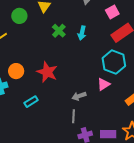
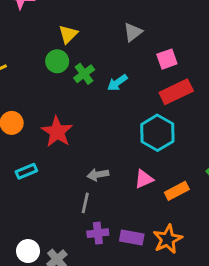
green circle: (19, 16) -> (57, 61), moved
cyan arrow: (82, 33) -> (117, 83), turned 32
pink triangle: (104, 84) -> (144, 179), moved

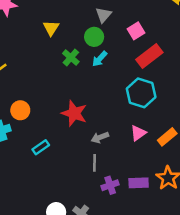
green circle: (57, 61) -> (94, 37), moved
red star: (57, 132) -> (74, 113), moved

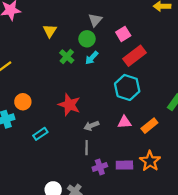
pink triangle: (138, 133) -> (124, 122), turned 32

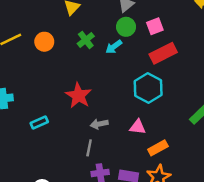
green circle: (87, 39) -> (126, 27), moved
orange circle: (23, 102) -> (44, 42), moved
orange rectangle: (149, 126) -> (158, 148), moved

